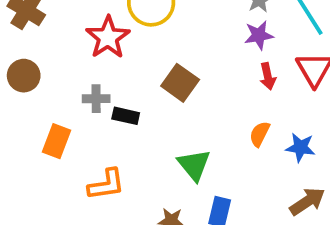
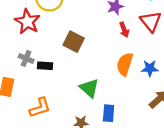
gray cross: (96, 99) -> (26, 58), turned 32
orange semicircle: (260, 134) -> (125, 64), size x1.5

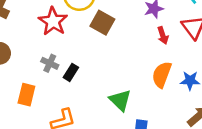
brown square: (74, 42) -> (102, 23), moved
black rectangle: (45, 66) -> (71, 72), turned -64

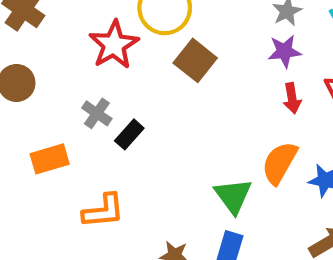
orange rectangle: (26, 95) -> (50, 159), turned 50
green triangle: (120, 100) -> (233, 196), moved

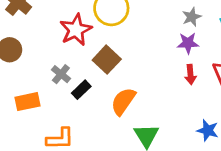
brown square: (195, 60) -> (107, 60), moved
orange semicircle: (280, 163) -> (123, 101), moved

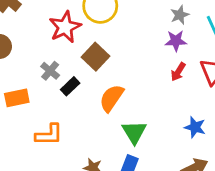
red arrow: (190, 74) -> (178, 72), turned 36

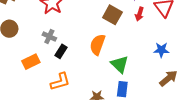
brown square: (95, 57) -> (112, 15), moved
black rectangle: (70, 86) -> (61, 51), moved

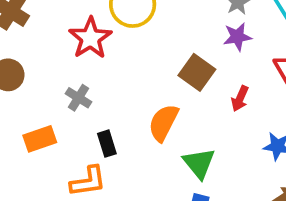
red arrow: (140, 14) -> (240, 98), moved
black rectangle: (61, 51) -> (107, 144), moved, turned -56

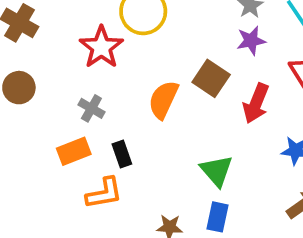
red arrow: (240, 98) -> (256, 103), size x1.5
orange semicircle: (163, 123) -> (163, 100), moved
orange rectangle: (40, 139) -> (74, 151), moved

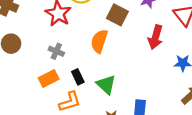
brown square: (211, 78) -> (117, 15), moved
green triangle: (217, 171) -> (106, 84), moved

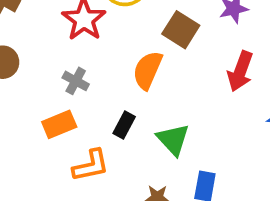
black rectangle: (78, 77) -> (124, 125), moved, turned 49
green triangle: (106, 84) -> (173, 139), moved

